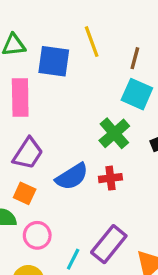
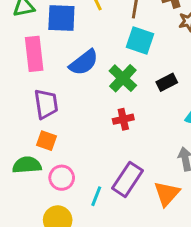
purple trapezoid: (28, 153) -> (46, 104), turned -36
blue semicircle: (72, 177) -> (84, 63), moved

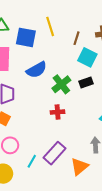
cyan square: (140, 41) -> (87, 57), moved
black rectangle: (167, 82) -> (86, 82), moved

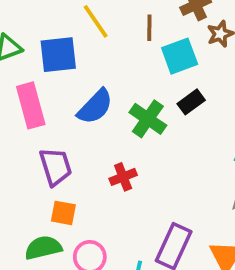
cyan square: (87, 57) -> (180, 56), turned -30
red cross: (58, 112) -> (123, 177), moved

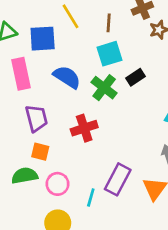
cyan square: (180, 56) -> (110, 54), moved
blue semicircle: (95, 107) -> (67, 77), turned -104
red cross: (123, 177) -> (84, 128), size x1.4

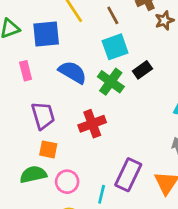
brown line: (109, 23) -> (113, 15), turned -30
pink rectangle: (21, 74) -> (26, 71), size x0.6

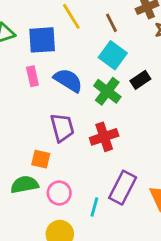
cyan square: (115, 47) -> (113, 55), turned -36
pink rectangle: (26, 71) -> (32, 76), moved
purple trapezoid: (43, 116) -> (62, 128), moved
red cross: (92, 124) -> (104, 137), moved

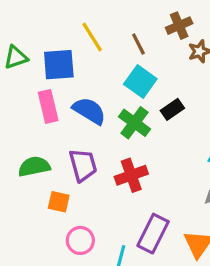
pink rectangle: (32, 76) -> (48, 106), size x1.4
green semicircle: (24, 185) -> (34, 167), moved

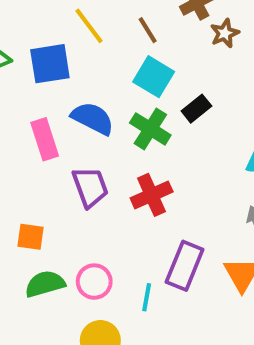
pink rectangle: (48, 106) -> (45, 139), moved
green semicircle: (34, 167) -> (45, 284), moved
orange square: (59, 202) -> (31, 237), moved

